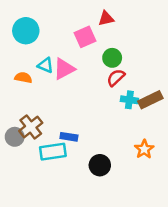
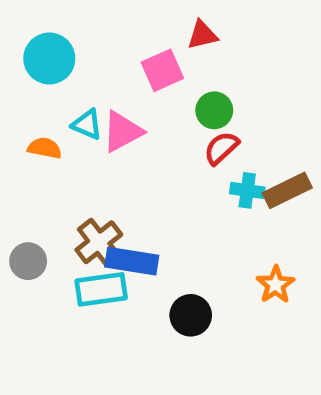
brown cross: (31, 127) -> (99, 242), moved
blue rectangle: (69, 137) -> (132, 261), size x1.5

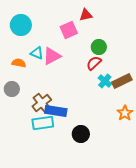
green circle: (214, 110) -> (99, 47), moved
cyan cross: (247, 190) -> (105, 81), turned 32
gray circle: (28, 261) -> (12, 89), moved
orange star: (276, 285) -> (125, 113), moved

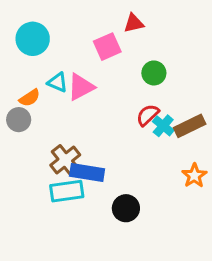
orange semicircle: (19, 63) -> (30, 98), turned 136
red semicircle: (94, 63) -> (148, 115), moved
gray circle: (12, 89) -> (19, 120), moved

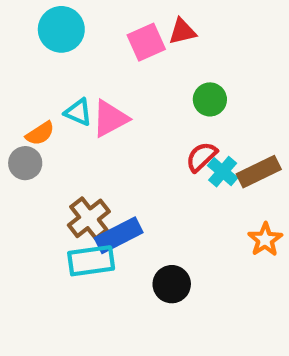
cyan circle: (33, 39) -> (61, 29), moved
pink square: (107, 47) -> (146, 42), moved
blue rectangle: (87, 172) -> (119, 235), turned -36

